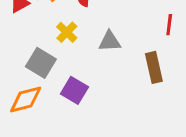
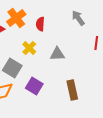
brown rectangle: (154, 67) -> (72, 90), moved

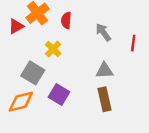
gray arrow: (78, 18) -> (103, 32), moved
gray triangle: (57, 54) -> (104, 71), moved

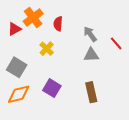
red line: (133, 43) -> (116, 43), turned -48
gray triangle: (104, 71) -> (91, 55), moved
gray square: (33, 73) -> (17, 67), moved

